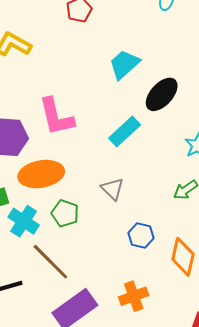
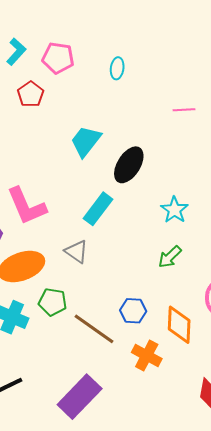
gray triangle: (112, 189) -> (76, 252), moved
brown line: (50, 262) -> (94, 329), moved
orange cross: (134, 296) -> (147, 355), moved, turned -32

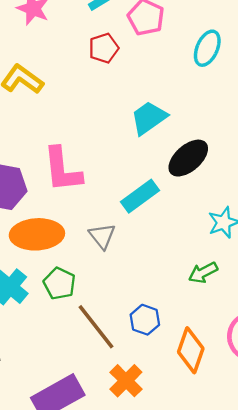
cyan ellipse: (117, 68) -> (207, 48), size x1.4
orange cross: (147, 355) -> (126, 381), moved

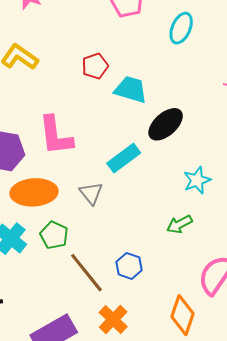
red pentagon: (104, 48) -> (95, 66), moved
cyan trapezoid: (149, 118) -> (131, 90), turned 52
orange diamond: (191, 350) -> (182, 315), moved

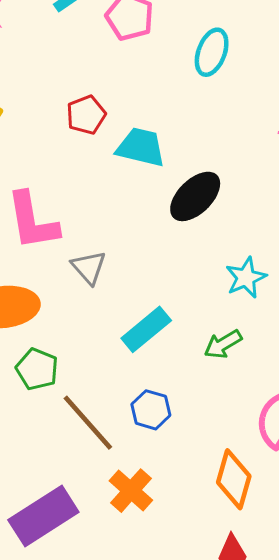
cyan rectangle: (124, 158) -> (146, 329), moved
gray triangle: (91, 193) -> (89, 267), moved

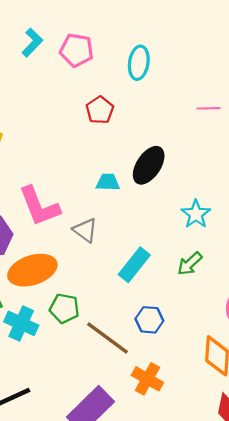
red pentagon: (86, 115) -> (100, 110), moved
cyan trapezoid: (141, 147) -> (108, 182), moved, size x0.7

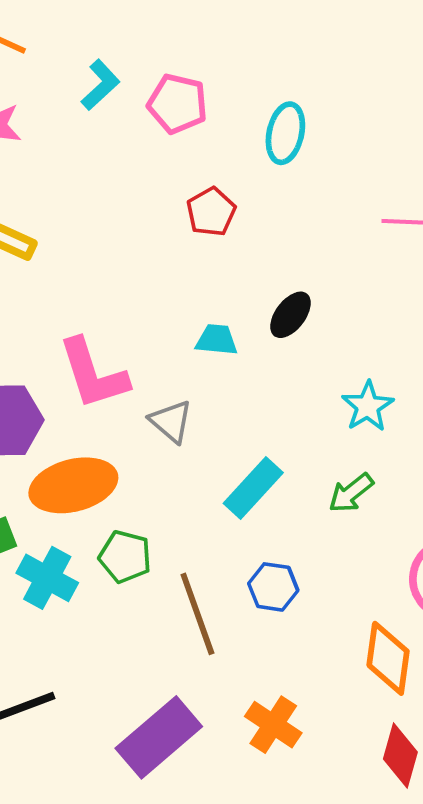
black ellipse: (149, 165) -> (290, 315), size x0.7
brown line: (108, 338) -> (197, 614), turned 30
orange cross: (147, 379) -> (273, 725), moved

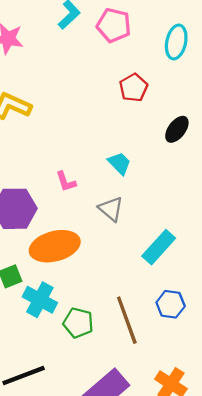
black ellipse: (290, 315) -> (177, 129), moved
cyan trapezoid: (217, 340) -> (119, 163), moved, turned 40
pink L-shape: (93, 374) -> (66, 182), size x0.5
green pentagon: (125, 557) -> (78, 323), moved

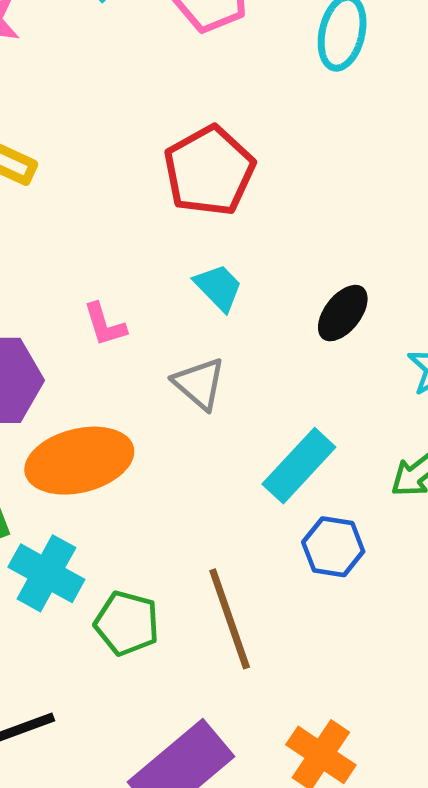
red pentagon: (133, 88) -> (209, 171), moved, size x1.5
black ellipse: (177, 129) -> (343, 313), moved
blue hexagon: (171, 304) -> (333, 547), moved

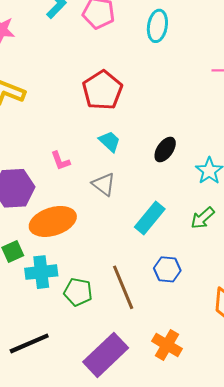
blue hexagon: (333, 547) -> (167, 269), moved
cyan cross: (46, 573) -> (41, 272), turned -32

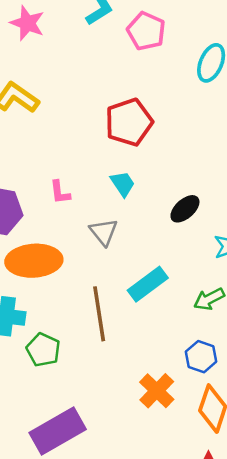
blue hexagon: (167, 269) -> (201, 357), moved
brown line: (123, 287) -> (99, 314), moved
orange cross: (167, 345) -> (157, 391), moved

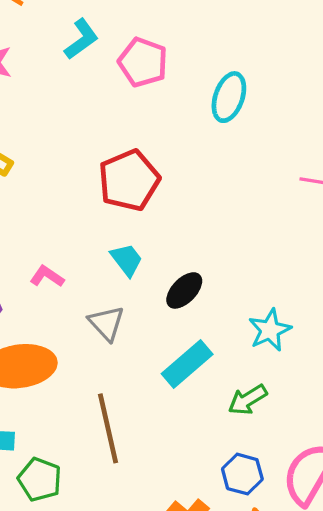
pink L-shape: (60, 192) -> (47, 276), turned 135
black ellipse: (185, 209) -> (184, 290), moved
cyan rectangle: (148, 284) -> (187, 364), moved

